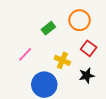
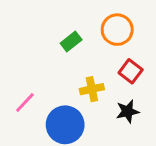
pink line: (25, 54) -> (25, 102), moved
yellow cross: (62, 60) -> (92, 89), turned -35

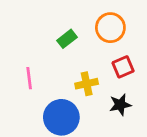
red square: (131, 71) -> (123, 67), turned 30
pink line: (25, 102) -> (29, 78), moved, turned -50

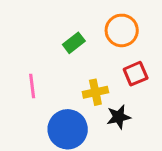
black star: (120, 105) -> (119, 117), moved

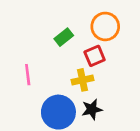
red square: (136, 74) -> (95, 56), moved
black star: (119, 117) -> (92, 109), moved

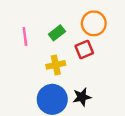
pink line: (28, 75) -> (25, 36), moved
yellow cross: (82, 80) -> (56, 65), moved

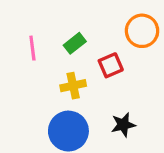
orange circle: (94, 23) -> (142, 31), moved
black star: (82, 97) -> (123, 125), moved

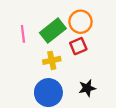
orange circle: (142, 31) -> (81, 22), moved
green rectangle: (75, 43) -> (53, 31), size x1.6

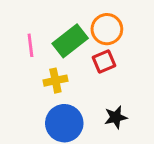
yellow cross: (52, 60) -> (55, 81), moved

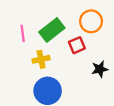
orange circle: (107, 29) -> (91, 21), moved
black star: (116, 117) -> (100, 69), moved

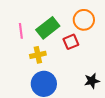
black star: (100, 69) -> (92, 81), moved

